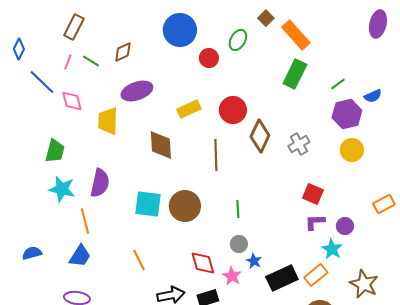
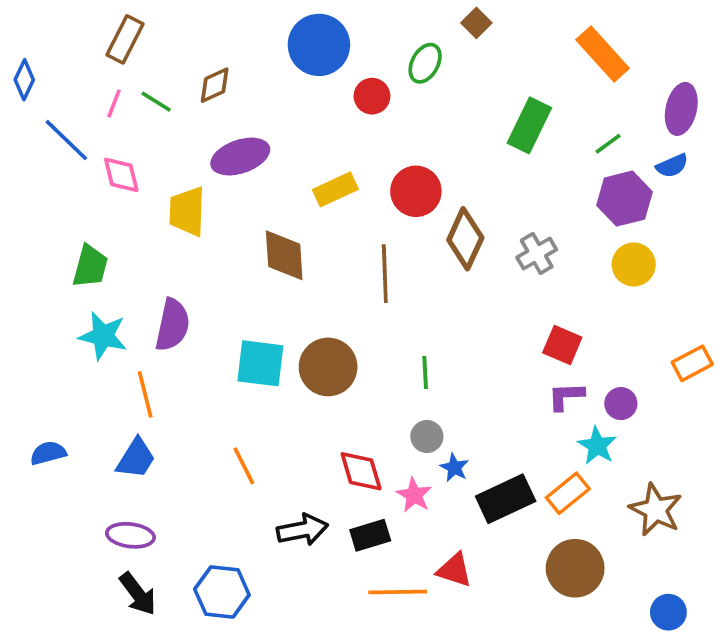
purple ellipse: (378, 24) -> (681, 109), moved
orange rectangle: (296, 35) -> (603, 54), moved

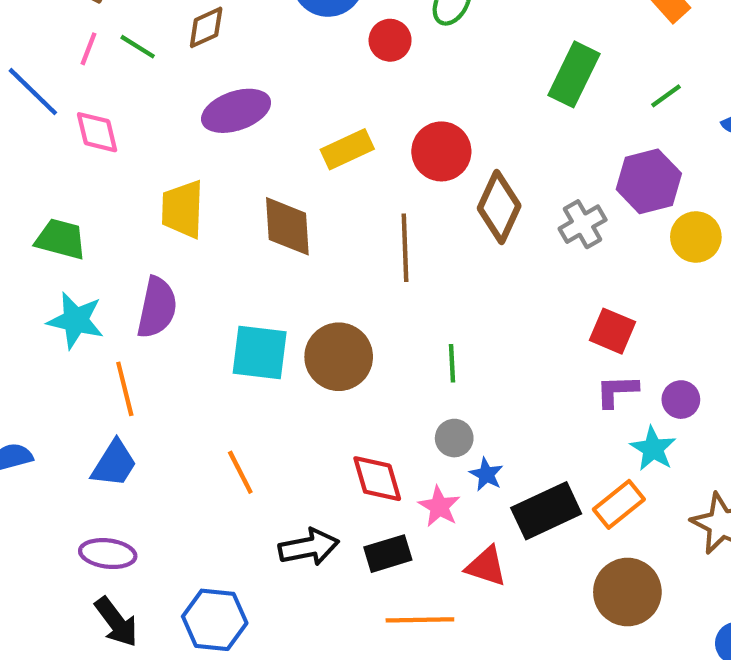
purple hexagon: (625, 199) -> (649, 181), moved
yellow trapezoid: (187, 211) -> (183, 209), moved
green trapezoid: (90, 266) -> (61, 239), turned -90
red triangle: (454, 570) -> (486, 566), moved

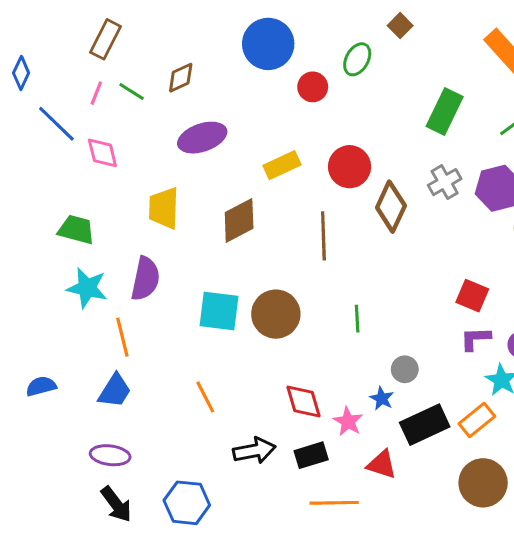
gray cross: (583, 224) -> (445, 182), moved
brown diamond: (287, 226) -> (239, 220), turned 66
gray circle: (454, 438) -> (405, 369), moved

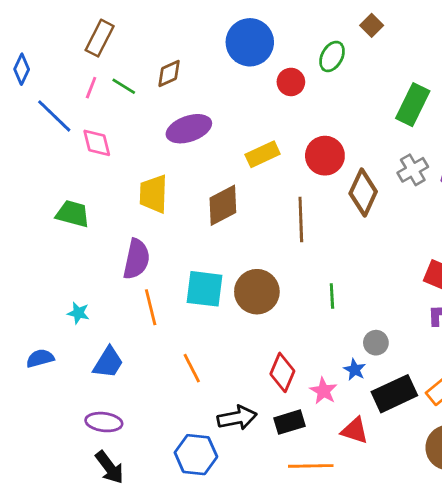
cyan star: (87, 288) -> (78, 313), moved, size x0.6
orange line: (122, 337) -> (151, 307), moved
red diamond: (303, 402) -> (282, 372), turned 39
blue hexagon: (187, 503) -> (196, 455), moved

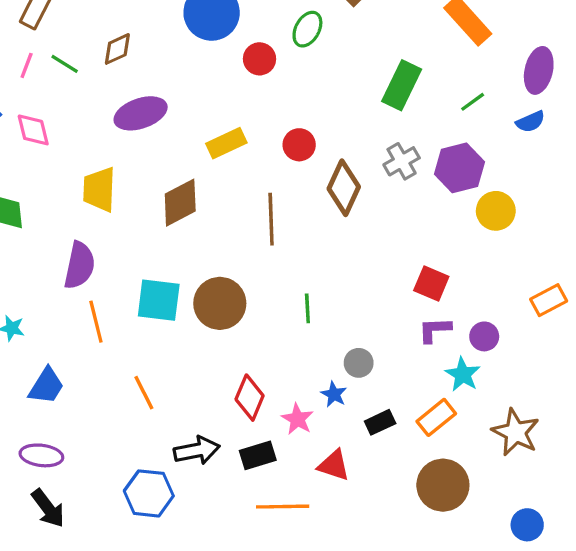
red circle: (325, 156) -> (299, 145), size x0.7
black rectangle: (394, 394) -> (380, 422), size x0.6

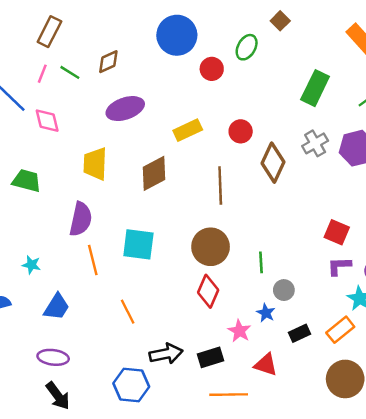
brown circle: (220, 303) -> (211, 247), moved
green line: (307, 308) -> (261, 262), moved
red diamond: (250, 398) -> (208, 291), moved

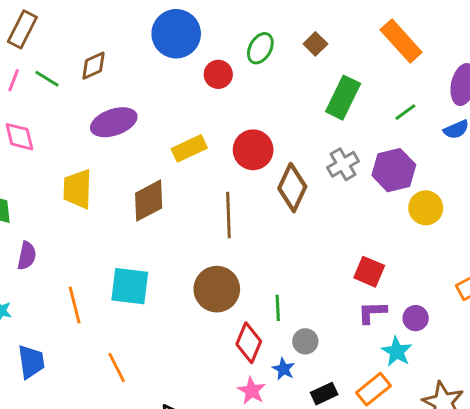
brown square: (280, 21) -> (315, 44), moved
red circle: (241, 131) -> (253, 150), size x1.4
purple semicircle: (81, 219) -> (27, 256), moved, size x0.7
red diamond: (208, 291) -> (249, 343), moved
blue trapezoid: (57, 307) -> (31, 362), turned -40

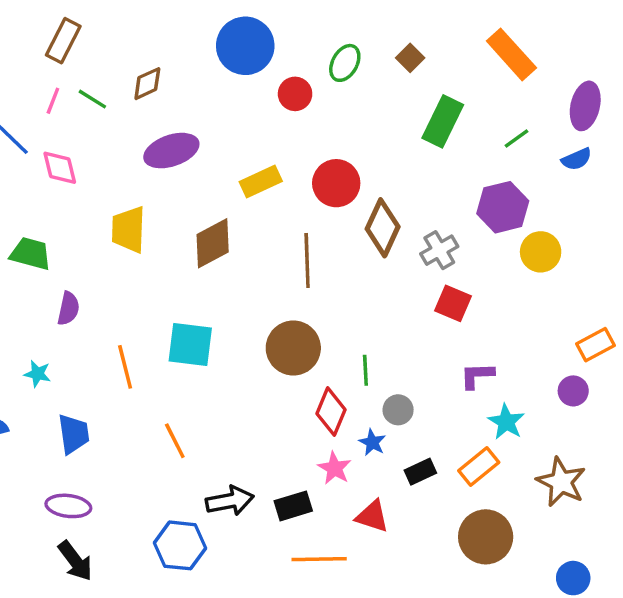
gray cross: (343, 164) -> (439, 250), moved
red square: (369, 272) -> (453, 303), moved
purple circle: (416, 318) -> (573, 391), moved

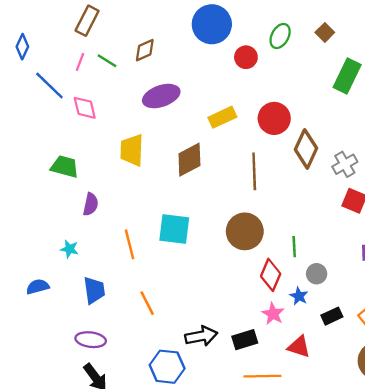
orange line: (175, 441) -> (147, 303), moved

